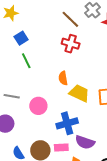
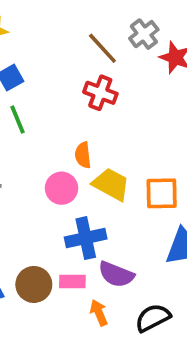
pink circle: (38, 106) -> (62, 188), moved

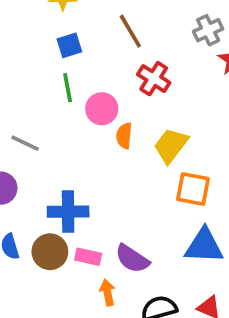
brown line: (102, 48) -> (130, 31), moved
yellow trapezoid: (111, 184) -> (171, 145), moved, turned -93
pink circle: (62, 188) -> (102, 109), moved
blue cross: (86, 238) -> (68, 212), moved

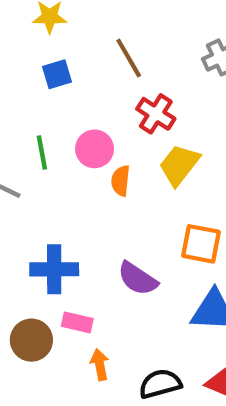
green line: (68, 88) -> (42, 153), moved
yellow trapezoid: (171, 145) -> (179, 165), moved
brown circle: (50, 252) -> (31, 340), moved
purple semicircle: (132, 259) -> (138, 279), moved

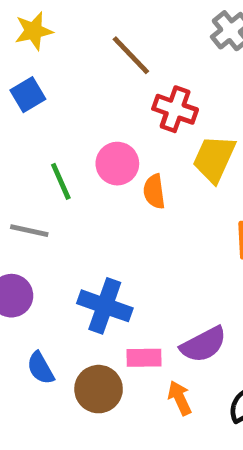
blue square: (57, 74) -> (28, 95), moved
blue cross: (54, 269) -> (105, 306), turned 33
purple semicircle: (138, 279) -> (203, 345), moved, turned -48

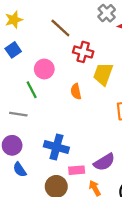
pink circle: (117, 164) -> (44, 69), moved
blue semicircle: (41, 368) -> (20, 170), moved

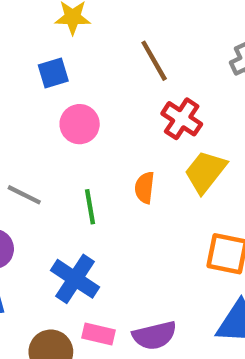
pink circle: (44, 69) -> (80, 124), moved
green line: (32, 90) -> (90, 207), moved

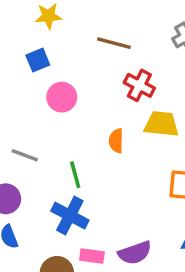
brown line: (154, 61) -> (114, 43), turned -40
yellow trapezoid: (205, 172) -> (161, 124), turned 63
green line: (90, 207) -> (75, 175), moved

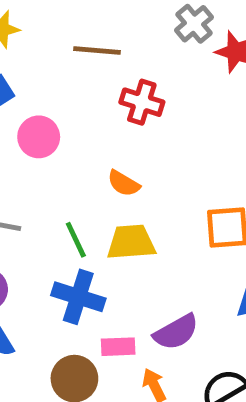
yellow trapezoid: (161, 124) -> (131, 242), moved
orange semicircle: (116, 141) -> (124, 183), turned -50

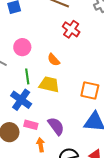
pink circle: (39, 137) -> (22, 47), moved
purple semicircle: (176, 332) -> (56, 126), turned -114

